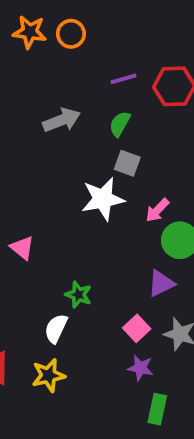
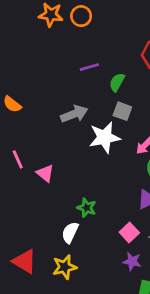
purple line: (124, 79) -> (89, 67), moved
gray arrow: (62, 120) -> (74, 114), moved

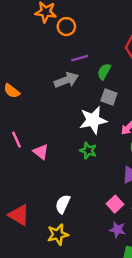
orange circle: (81, 16) -> (66, 27), moved
gray arrow: (74, 114) -> (66, 80), moved
green star: (87, 208) -> (88, 151), moved
red triangle: (25, 261) -> (19, 215), moved

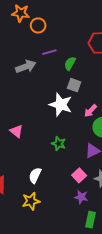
gray arrow: (66, 80) -> (26, 67), moved
white star: (93, 120) -> (61, 105), turned 30
green star: (88, 151) -> (59, 144), moved

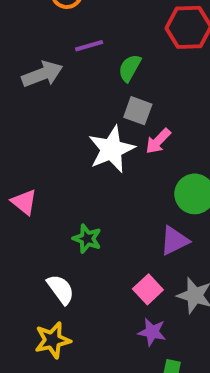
white star: (61, 105) -> (111, 149), turned 30
pink arrow: (90, 111) -> (158, 141), moved
green star: (59, 144) -> (87, 239), moved
white semicircle: (35, 175) -> (61, 289), turned 119

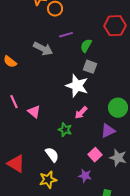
gray arrow: (42, 74) -> (43, 49), turned 48
pink arrow: (158, 141) -> (81, 113), moved
white star: (111, 149) -> (77, 86), turned -30
purple star: (152, 332) -> (85, 176), moved

